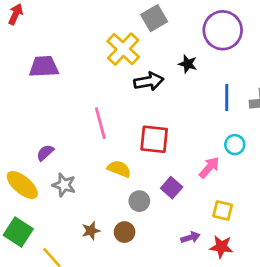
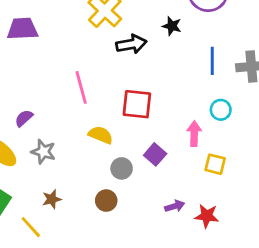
pink arrow: (209, 167) -> (194, 134), turned -40
yellow square: (223, 211) -> (215, 164), moved
brown star: (91, 231) -> (52, 199), moved

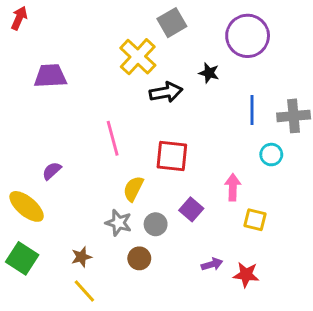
cyan circle: (221, 110) -> (271, 155), moved
yellow semicircle: (101, 135) -> (133, 189), turned -85
gray star: (43, 152) -> (119, 223), moved
yellow line: (31, 227) -> (84, 291), moved

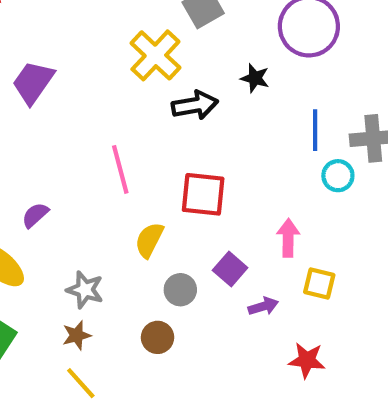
purple trapezoid: (50, 76) -> (33, 82), turned -52
cyan circle: (271, 155) -> (338, 176), moved
gray star: (119, 223) -> (85, 290), moved
purple arrow: (212, 264) -> (263, 306), moved

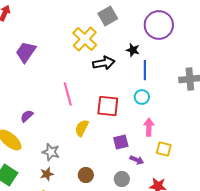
blue line: (315, 130) -> (145, 70), moved
cyan circle: (338, 176) -> (142, 97), moved
purple square: (230, 269) -> (121, 142), turned 35
gray circle: (180, 290) -> (122, 179), moved
purple arrow: (263, 306) -> (137, 160), turned 40

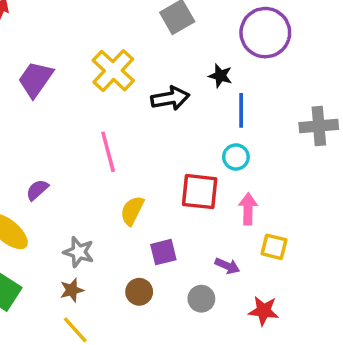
yellow cross: (85, 39) -> (113, 71), moved
red square: (108, 106) -> (200, 192), moved
purple square: (121, 142) -> (163, 252), moved

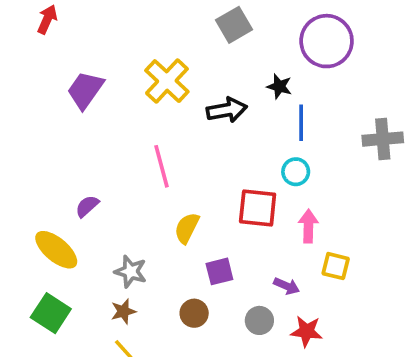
red star: (264, 311) -> (307, 331), moved

